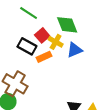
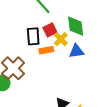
black rectangle: (27, 46) -> (33, 36), turned 42

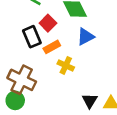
yellow cross: (61, 39) -> (66, 65), moved

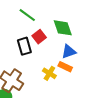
orange rectangle: (52, 47) -> (65, 67), moved, turned 48

